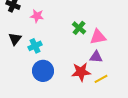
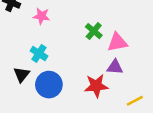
black triangle: (15, 39) -> (22, 75), moved
cyan cross: (35, 46) -> (39, 53), turned -32
yellow line: (101, 79) -> (135, 101), moved

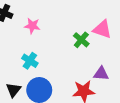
pink triangle: (117, 42) -> (102, 29), moved, turned 30
black triangle: (22, 75) -> (14, 90), moved

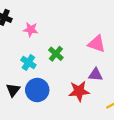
pink triangle: (102, 29) -> (97, 44), moved
green cross: (81, 40) -> (56, 54), moved

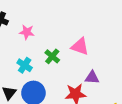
pink triangle: (97, 44) -> (80, 46), moved

